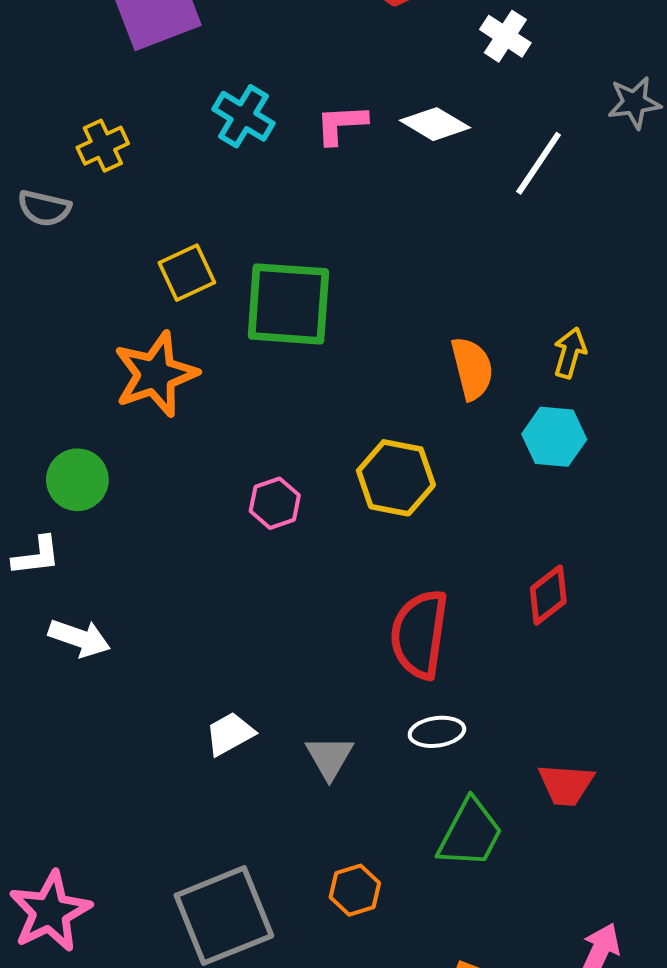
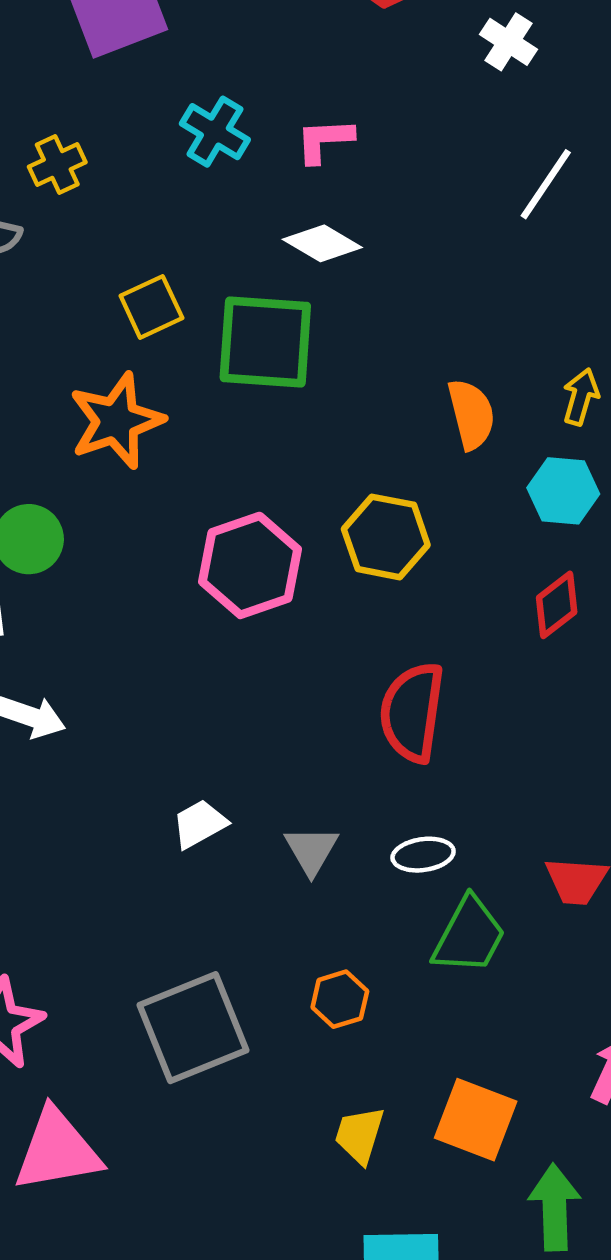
white diamond: (435, 124) -> (322, 243), moved
pink hexagon: (275, 503) -> (250, 565), size x1.8
red diamond: (548, 595) -> (557, 605), moved
white ellipse: (437, 732) -> (423, 855), moved

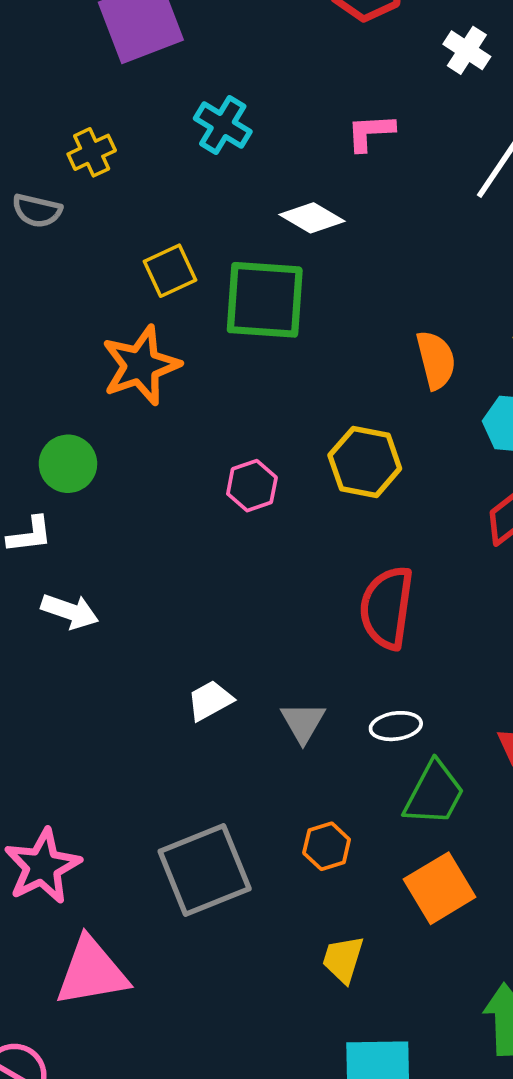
pink L-shape: (324, 140) -> (370, 132), moved
pink hexagon: (250, 565) -> (252, 486), size x0.6
orange square: (476, 1120) -> (440, 888), moved, turned 38

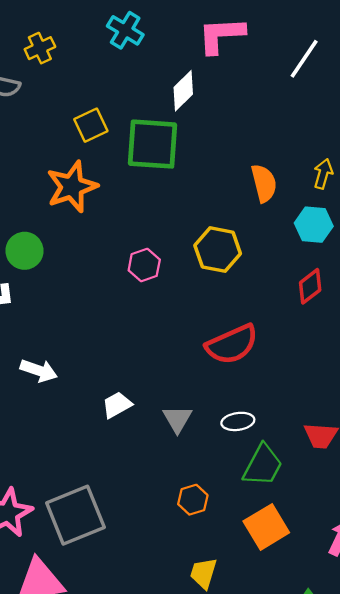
pink L-shape: (370, 132) -> (221, 35), size x1.5
white diamond: (312, 218) -> (183, 91), turned -75
red semicircle: (387, 608) -> (232, 344), turned -122
white arrow: (70, 611) -> (39, 370), moved
gray square: (205, 870) -> (75, 515), moved

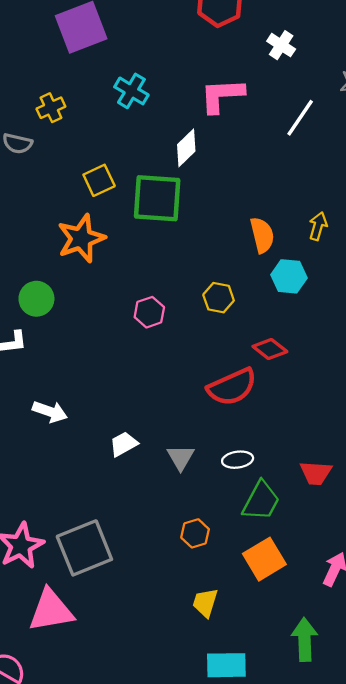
cyan hexagon: (314, 225) -> (289, 276), moved
yellow hexagon: (218, 250) -> (219, 298), size x0.7
red diamond: (310, 286) -> (270, 349), moved, turned 76

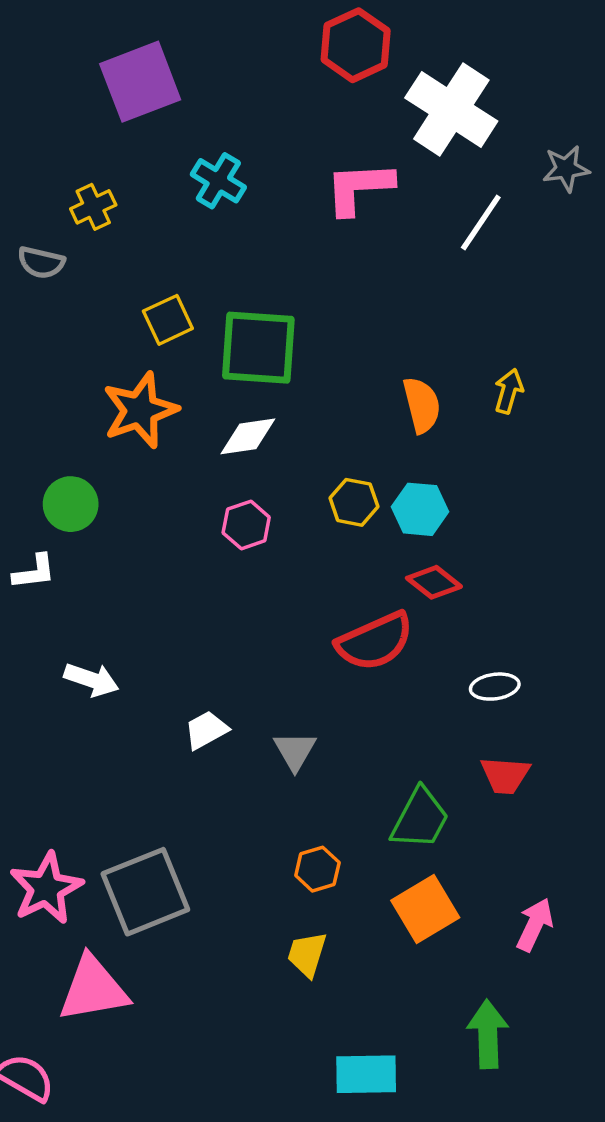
white cross: (281, 45) -> (451, 110), size x2.0
white diamond: (186, 148) -> (248, 436), moved, turned 36
cyan hexagon: (289, 276) -> (420, 509), moved
white ellipse: (238, 460) -> (495, 687), moved
yellow trapezoid: (205, 603) -> (307, 954), moved

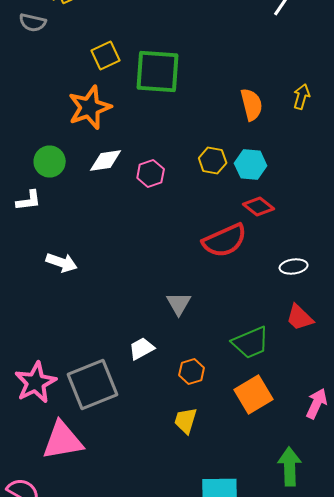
white diamond: (248, 436) -> (106, 160), moved
white trapezoid: (206, 730) -> (142, 348), moved
red trapezoid: (505, 775) -> (300, 318), turned 40
green trapezoid: (420, 819) -> (251, 342), turned 39

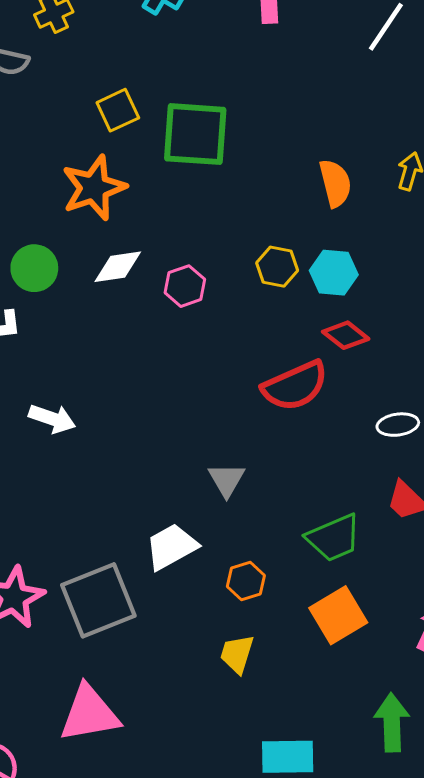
white trapezoid: (142, 348) -> (171, 547), size x1.4
pink triangle: (63, 440) -> (89, 714), moved

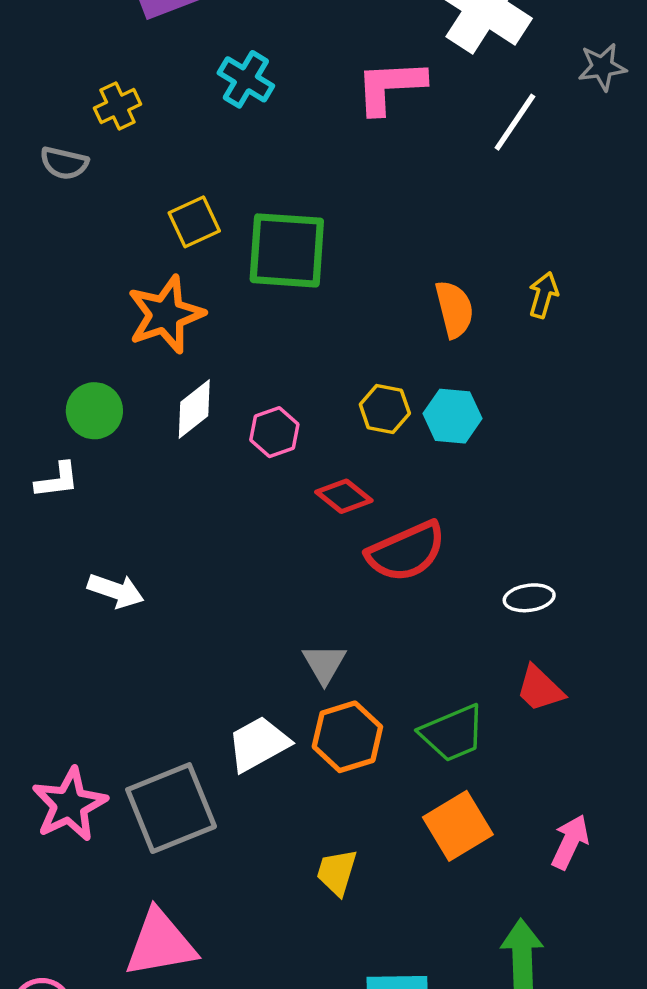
white diamond: (118, 267) -> (194, 409), turned -30
red diamond: (346, 335) -> (344, 496), moved
orange hexagon: (246, 581) -> (347, 737), moved, size x1.5

